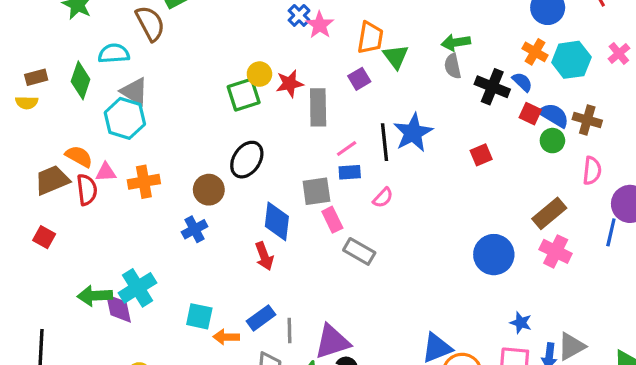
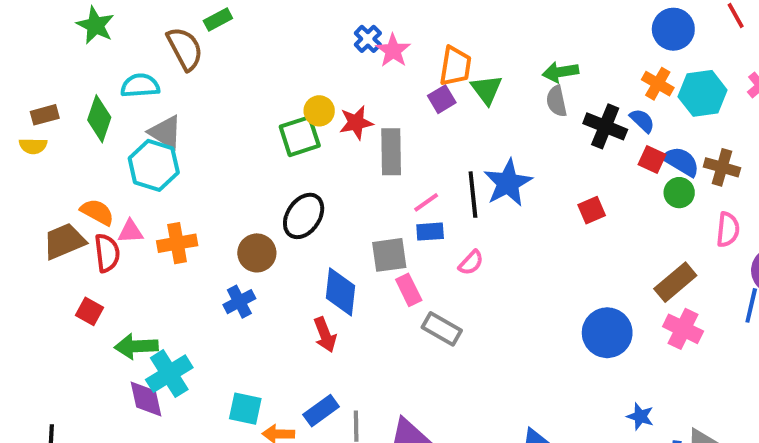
purple square: (359, 79) -> (442, 99), moved
red square: (44, 237) -> (90, 311), moved
green arrow: (95, 296) -> (136, 346), moved

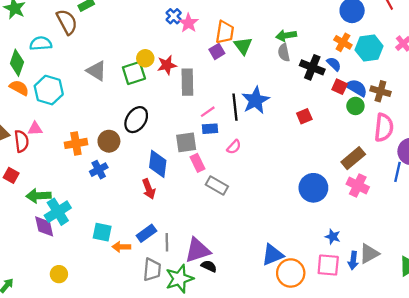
gray triangle: (165, 132) -> (96, 71), moved
orange semicircle: (97, 212) -> (19, 88), moved
pink semicircle: (728, 230) -> (384, 128), size x1.4
orange cross: (177, 243) -> (76, 143), moved

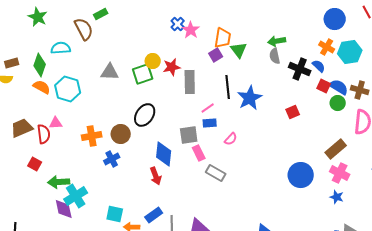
gray triangle: (96, 71) -> (110, 72), turned -30
black line: (235, 107) -> (228, 87), moved
blue star: (333, 237) -> (337, 197), moved

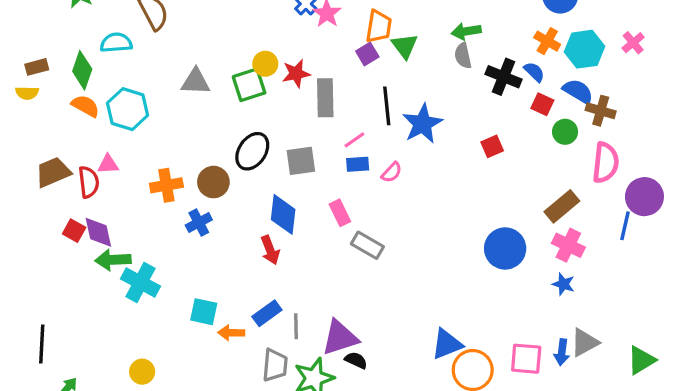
blue semicircle: (339, 87) -> (578, 91), moved
gray square: (189, 135) -> (301, 161), moved
pink semicircle: (231, 139) -> (392, 172), moved
cyan cross: (76, 196) -> (141, 282), turned -30
purple diamond: (64, 209) -> (98, 232), moved

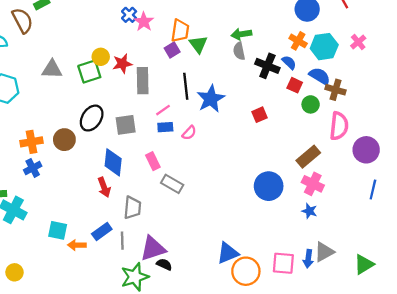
blue cross: (199, 223) -> (33, 168), moved
blue line: (625, 226) -> (373, 190), moved
gray trapezoid: (275, 365) -> (132, 208), moved

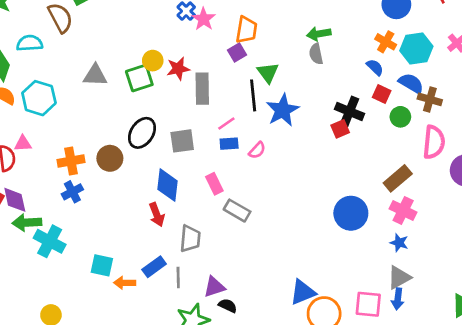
green triangle: (198, 44) -> (268, 73), moved
black cross: (267, 66) -> (350, 111), moved
purple triangle: (153, 248) -> (214, 287), size x0.7
gray triangle: (324, 252) -> (399, 277), moved

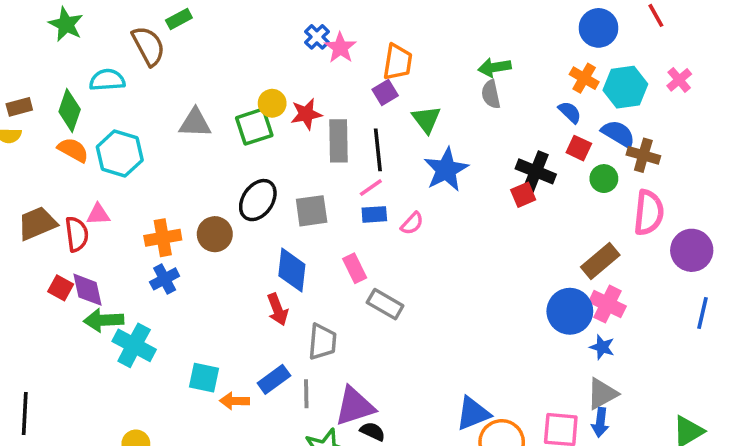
black line: (253, 95) -> (378, 150), moved
blue circle: (351, 213) -> (570, 311), moved
purple triangle: (214, 287) -> (355, 406), size x1.4

